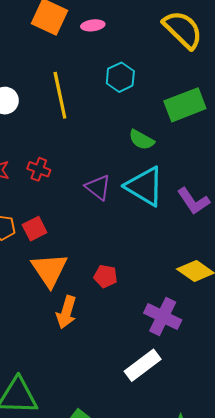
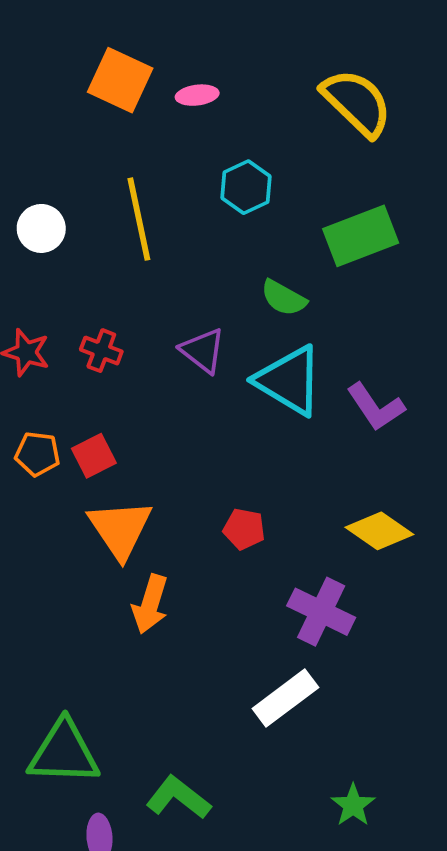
purple triangle: (98, 187) -> (203, 351), moved
red pentagon: (106, 276) -> (244, 529), moved

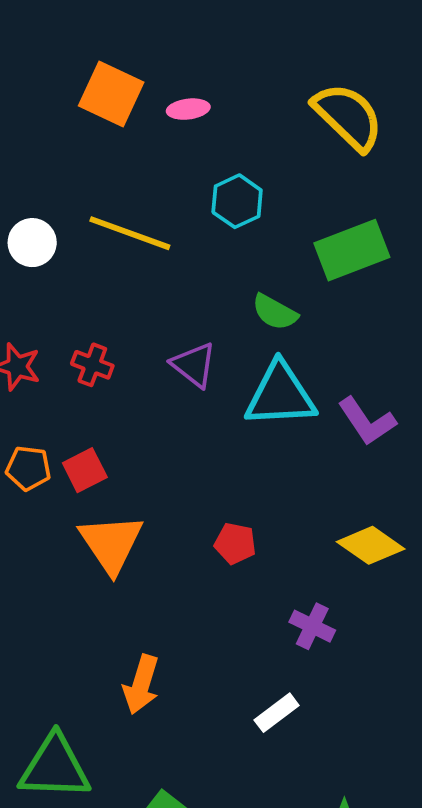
yellow line: (139, 219) -> (130, 233), turned -58
cyan triangle: (289, 381) -> (280, 395), turned -34
orange arrow: (150, 604) -> (141, 684), moved
purple cross: (321, 612) -> (312, 626), size x0.7
white rectangle: (285, 698) -> (277, 713), size x0.7

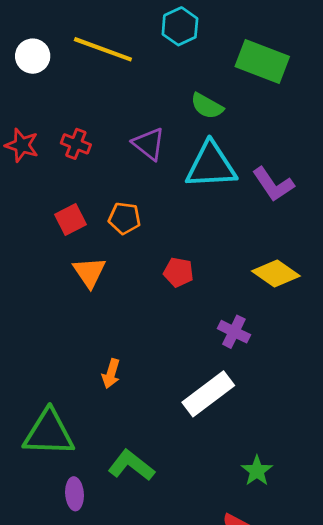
green rectangle: (352, 250) -> (262, 61), turned 42
orange pentagon: (28, 468) -> (125, 218), moved
orange triangle: (111, 543) -> (89, 272), size x0.7
orange arrow: (141, 684) -> (111, 374), size x0.7
white rectangle: (277, 713) -> (208, 394), size x1.6

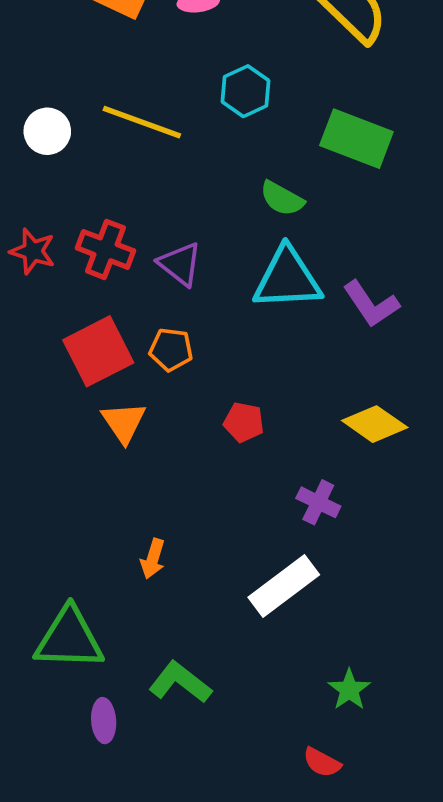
red cross: (76, 144) -> (105, 249), size x1.4
purple triangle: (149, 144) -> (180, 264), moved
red square: (70, 220) -> (98, 351), size x1.6

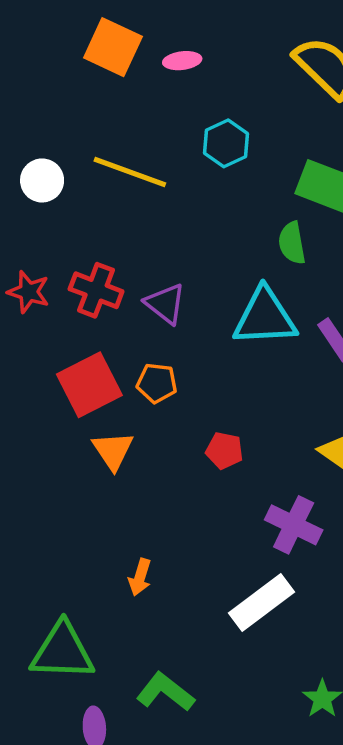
green semicircle: (282, 199) -> (292, 243), moved, turned 51
purple cross: (318, 502) -> (294, 525), size x1.4

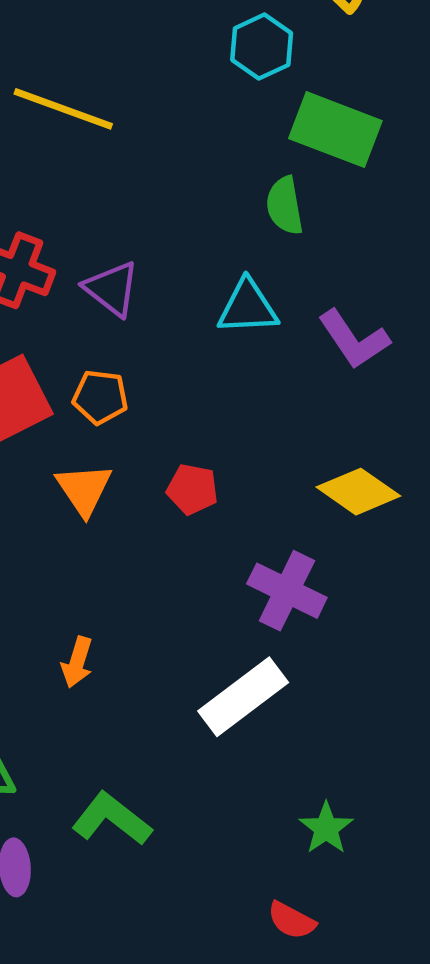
cyan hexagon: (226, 143) -> (262, 47), moved
cyan triangle: (265, 317) -> (248, 307), size x0.7
orange triangle: (113, 451) -> (84, 489), moved

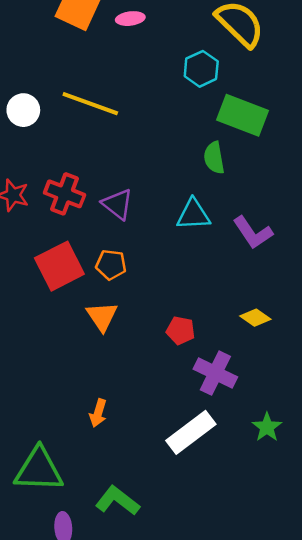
red pentagon: (192, 489) -> (181, 331), moved
yellow diamond: (358, 492) -> (255, 318), size x0.7
green star: (326, 828) -> (267, 427), moved

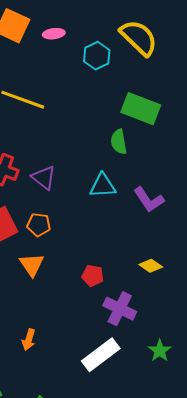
cyan hexagon: (201, 69) -> (97, 56), moved

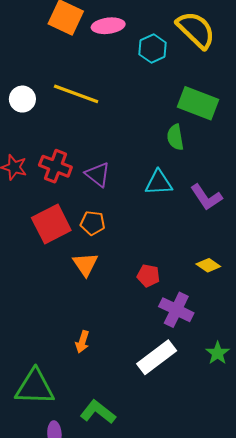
pink ellipse: (54, 34) -> (108, 26), size x1.4

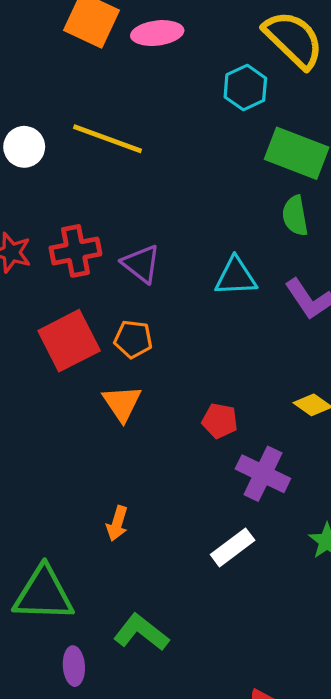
cyan hexagon: (153, 48) -> (245, 88), moved
green semicircle: (175, 137) -> (295, 216), moved
red cross: (55, 166) -> (75, 251), turned -32
white rectangle: (157, 357) -> (233, 547), size x0.7

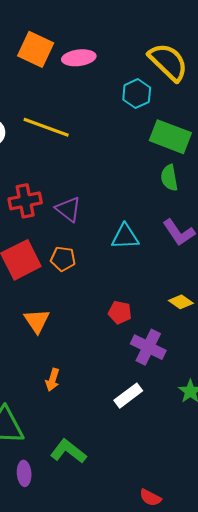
cyan triangle: (236, 277) -> (125, 237), moved
orange triangle: (122, 403) -> (37, 321), moved

